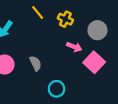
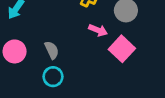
cyan circle: (57, 89) -> (53, 77), moved

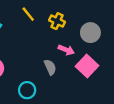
gray semicircle: (52, 50) -> (50, 67), moved

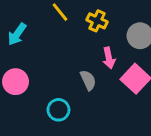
pink arrow: (66, 50) -> (109, 58), turned 56

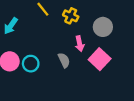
cyan circle: (58, 110) -> (31, 64), moved

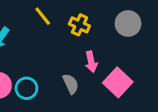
gray circle: (103, 27) -> (128, 24), moved

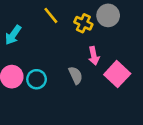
gray circle: (128, 24) -> (108, 15), moved

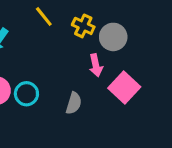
gray circle: (108, 15) -> (113, 37), moved
gray semicircle: (76, 75) -> (74, 103), moved, turned 42

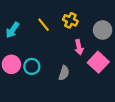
yellow line: (44, 16) -> (44, 25), moved
gray circle: (113, 37) -> (103, 30), moved

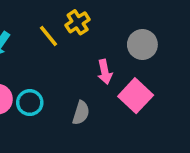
yellow cross: (70, 20) -> (78, 22), moved, turned 32

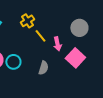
yellow cross: (78, 22) -> (27, 21), moved
yellow line: (49, 36) -> (40, 36), moved

